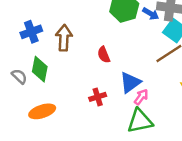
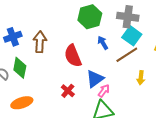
blue arrow: (151, 14) -> (103, 43), moved, turned -152
red semicircle: (104, 55) -> (73, 56), size x1.6
red cross: (98, 97) -> (68, 91), turned -32

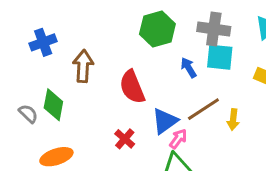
cyan square: (132, 36) -> (220, 57), turned -30
blue cross: (13, 37) -> (43, 42), moved
blue arrow: (103, 43) -> (189, 68), moved
brown line: (127, 55) -> (203, 109), moved

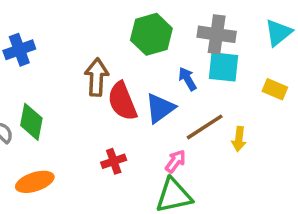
brown arrow: (83, 66) -> (97, 77), moved
blue triangle: (165, 121) -> (160, 108), moved
red cross: (125, 139) -> (114, 161), turned 30

